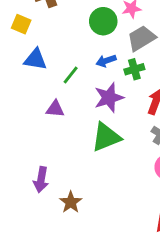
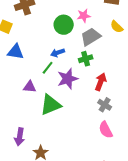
blue arrow: (106, 61) -> (58, 53), moved
green line: (71, 75) -> (48, 68), moved
green triangle: (106, 137) -> (51, 105), moved

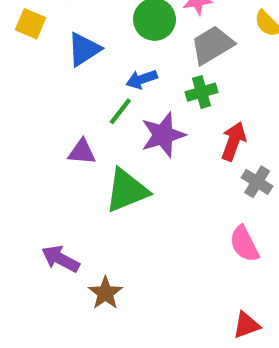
blue triangle: (16, 52) -> (84, 49), moved, turned -42
gray cross: (105, 105) -> (257, 182), moved
purple arrow: (20, 137) -> (60, 259), turned 108

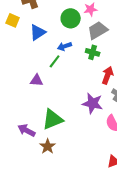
green cross: (202, 92) -> (93, 52), turned 32
purple star: (163, 135) -> (93, 103), moved, turned 30
green triangle: (127, 190) -> (53, 119), moved

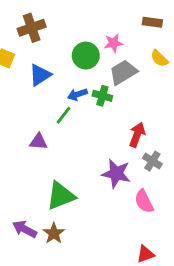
green cross: (93, 52) -> (102, 96), moved
purple arrow: (27, 130) -> (25, 229), moved

